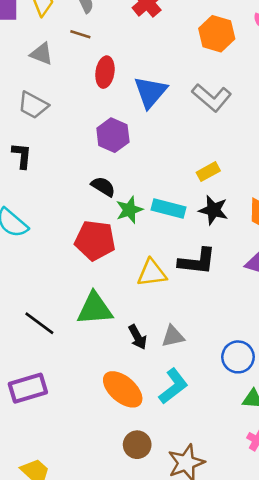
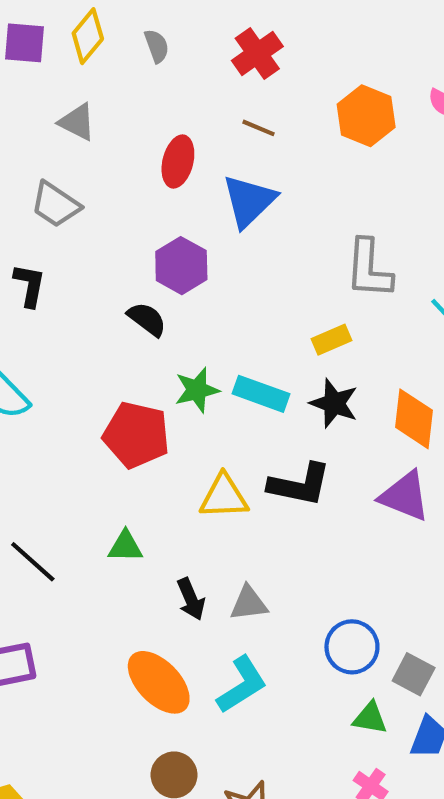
brown line: (80, 34) -> (258, 128), moved
gray L-shape: (212, 98) -> (369, 269), moved, turned 48
black semicircle: (103, 187) -> (147, 319), moved
green triangle: (95, 309) -> (125, 546), size x0.6

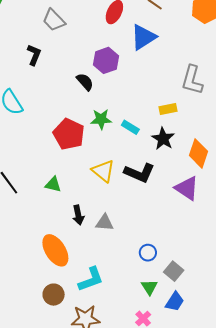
cyan rectangle: (261, 394) -> (130, 127), size x0.7
yellow triangle: (224, 497) -> (103, 171), turned 30
blue circle: (352, 647) -> (148, 253), size x0.7
cyan L-shape: (242, 685) -> (91, 279), moved
green triangle: (370, 718) -> (149, 287), turned 36

